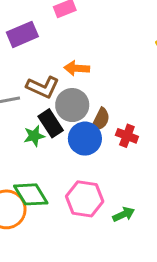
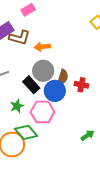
brown L-shape: (43, 87) -> (19, 38), moved
green star: (34, 136) -> (17, 106), moved
pink hexagon: (85, 199) -> (42, 112), moved

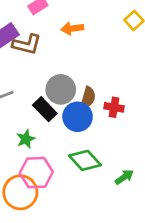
orange arrow: (42, 47) -> (72, 28), moved
pink hexagon: (42, 112) -> (36, 173), moved
green diamond: (26, 132) -> (85, 160), moved

